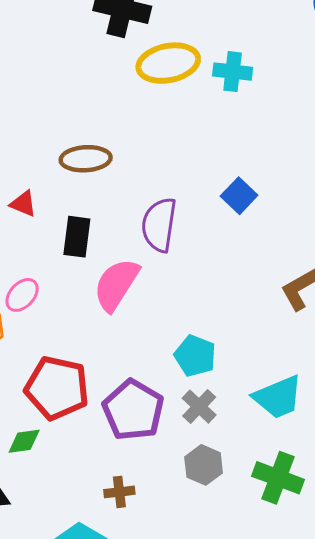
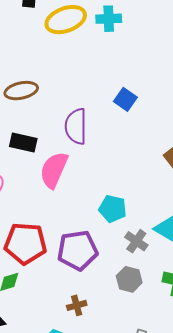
black rectangle: (77, 237) -> (23, 143), turned -76
gray cross: (199, 407) -> (136, 241), moved
purple pentagon: (133, 410) -> (78, 250), turned -30

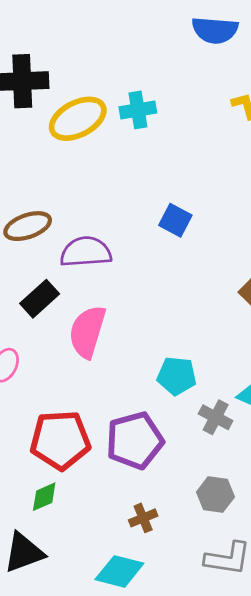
purple semicircle: (76, 126) -> (86, 252), moved, turned 93
black rectangle: (23, 143) -> (40, 299), turned -48
gray hexagon: (129, 279) -> (215, 495), moved

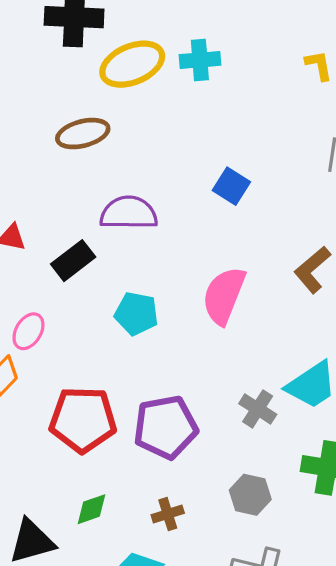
brown ellipse: (28, 226) -> (83, 134), moved
pink semicircle: (87, 332) -> (224, 296), moved
cyan pentagon: (177, 376) -> (136, 314), moved
green diamond: (44, 497) -> (92, 509), moved

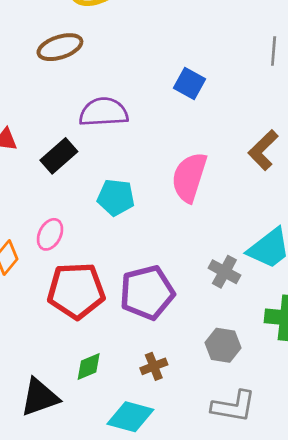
pink ellipse: (28, 331) -> (50, 234), moved

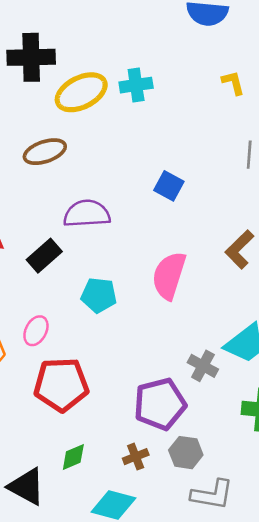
purple pentagon: (147, 293) -> (160, 404), moved
gray hexagon: (223, 345) -> (186, 453), moved
black triangle: (40, 397) -> (27, 487), turned 48

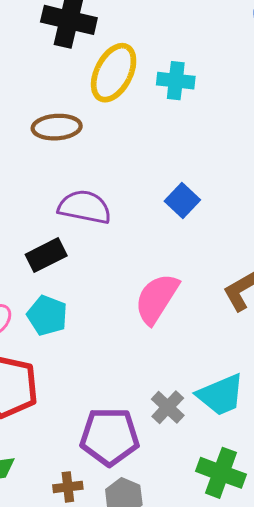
yellow ellipse: (81, 92) -> (114, 73), turned -51
black rectangle: (44, 256) -> (46, 255), moved
cyan pentagon: (99, 295) -> (47, 315), moved

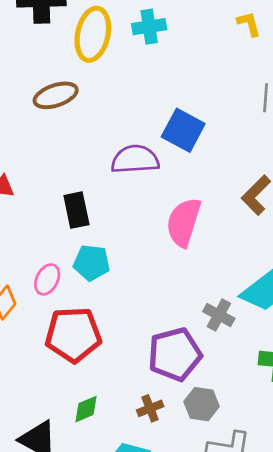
blue square: (182, 200) -> (183, 130), size x1.4
purple semicircle: (85, 207) -> (135, 159), moved
black rectangle: (46, 255) -> (76, 210), turned -60

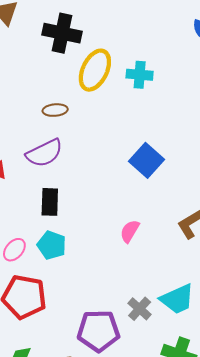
brown ellipse: (56, 95) -> (55, 110), size x0.7
purple semicircle: (135, 159) -> (44, 153), moved, turned 144
pink semicircle: (184, 222) -> (130, 231), size x0.6

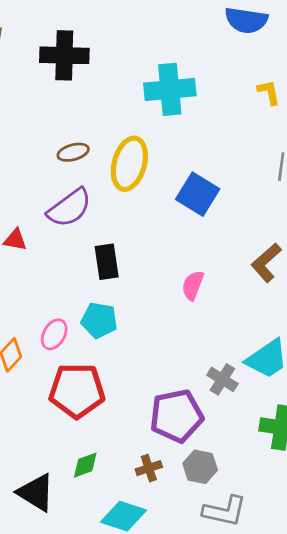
yellow ellipse: (95, 70) -> (129, 164), moved
cyan cross: (140, 75) -> (170, 89), size x1.5
black rectangle: (50, 202) -> (107, 262), moved

